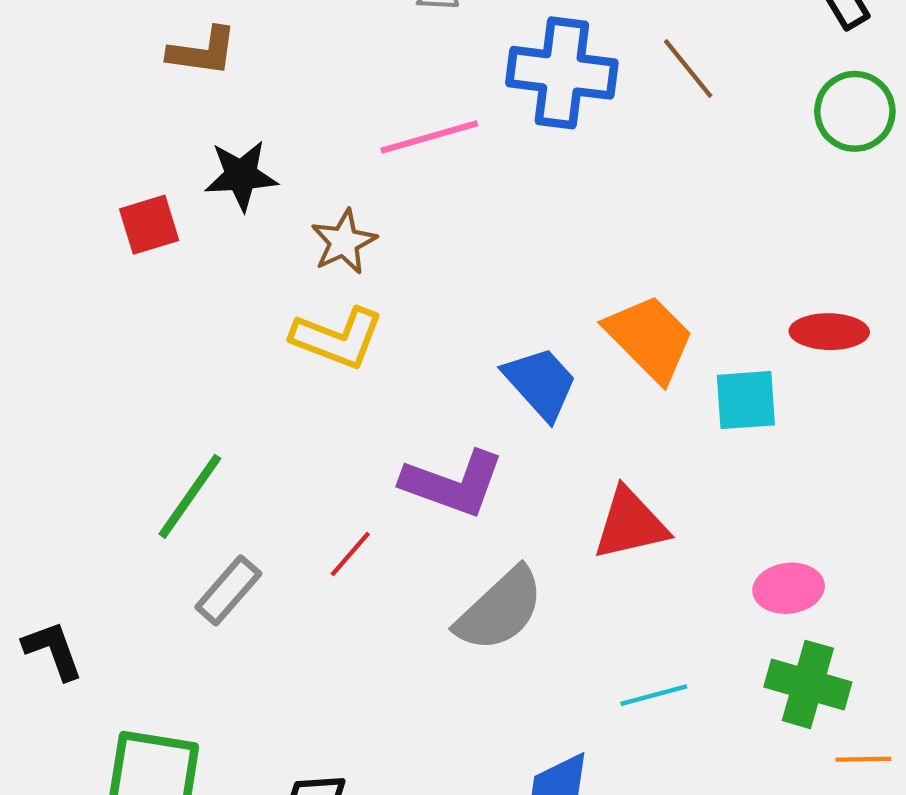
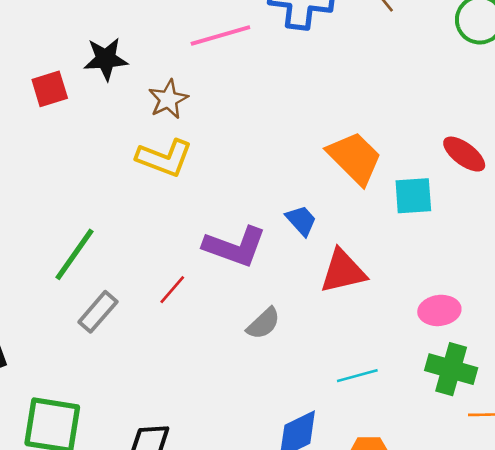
red ellipse: (829, 332) -> (464, 154), turned 36
blue trapezoid: (541, 383) -> (301, 221), moved, size x0.7
gray semicircle: (500, 610) -> (263, 323), size x0.6

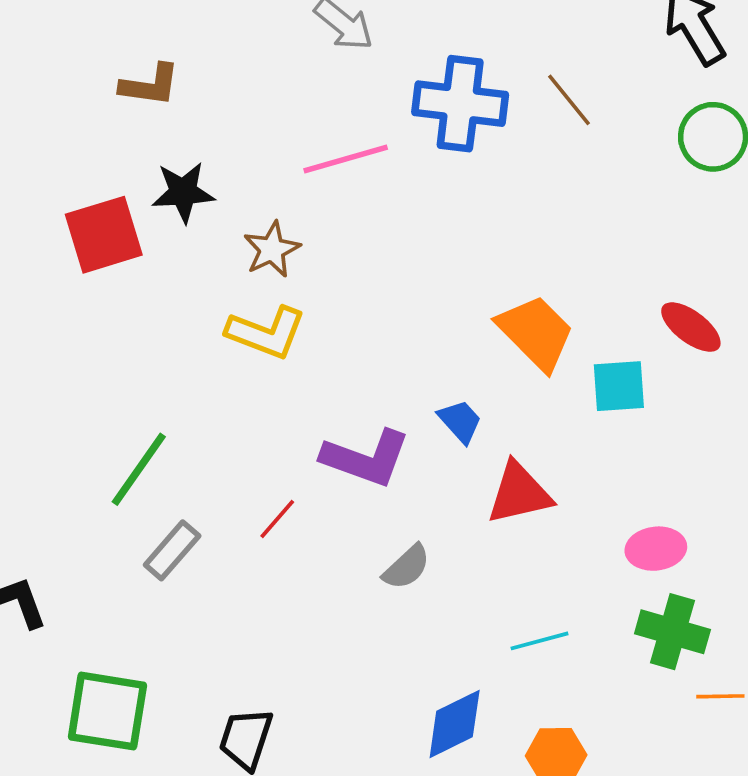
red square: (50, 89) -> (104, 235), size x1.5

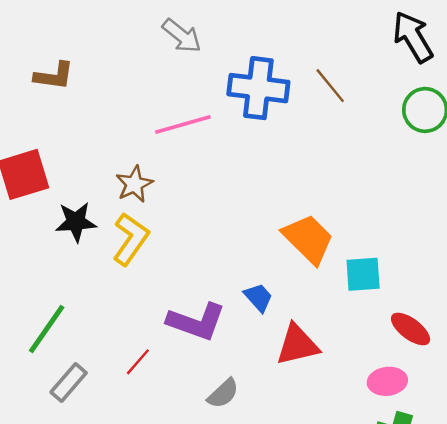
black star: (183, 192) -> (76, 222), moved
red ellipse: (691, 327) -> (410, 329), moved
yellow L-shape: (266, 333) -> (131, 239), turned -76

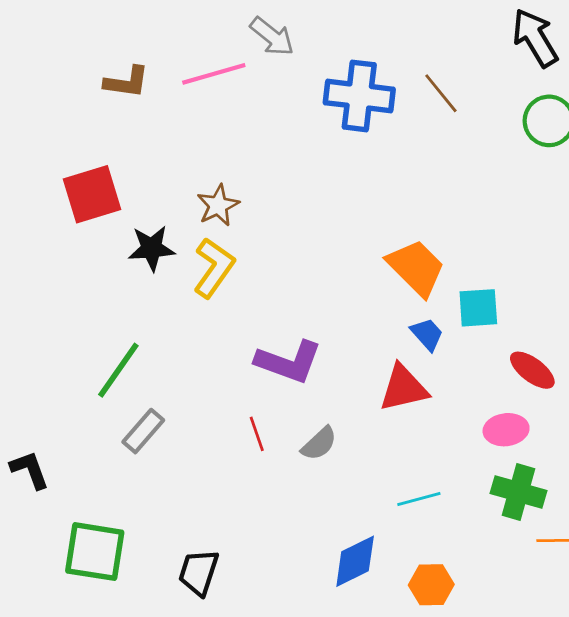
pink line: (183, 125) -> (214, 74), moved
blue trapezoid: (258, 297) -> (427, 334), moved
red line: (138, 362) -> (257, 434), moved, turned -60

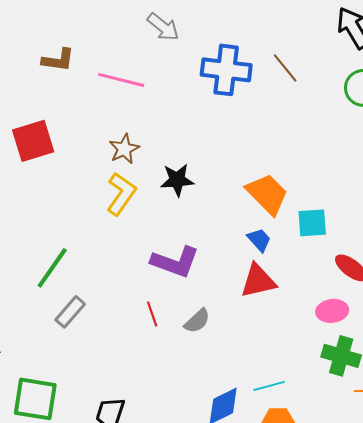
pink line: (214, 74) -> (121, 80), moved, turned 30
black star: (152, 248) -> (177, 180), moved
blue trapezoid: (427, 334) -> (259, 240), moved
cyan line: (419, 499) -> (269, 386), moved

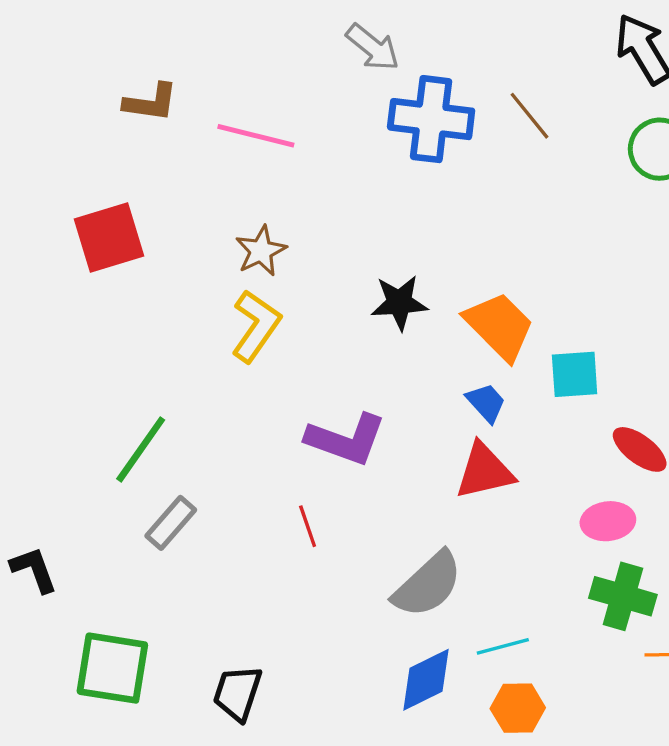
gray arrow: (163, 27) -> (373, 47), moved
black star: (177, 180) -> (399, 303), moved
gray semicircle: (197, 321) -> (428, 585), moved, size x1.6

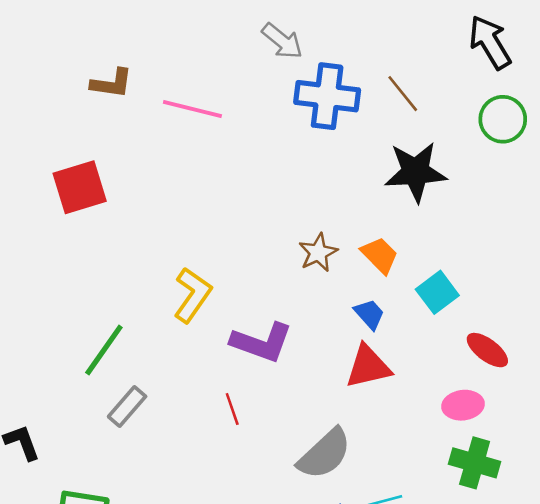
brown star: (261, 251) -> (318, 253), moved
black star: (399, 303) -> (416, 172), moved, size x1.4
yellow L-shape: (256, 326) -> (192, 295), moved
orange trapezoid: (499, 326) -> (380, 255), size x0.7
cyan square: (575, 374) -> (437, 292), turned -33

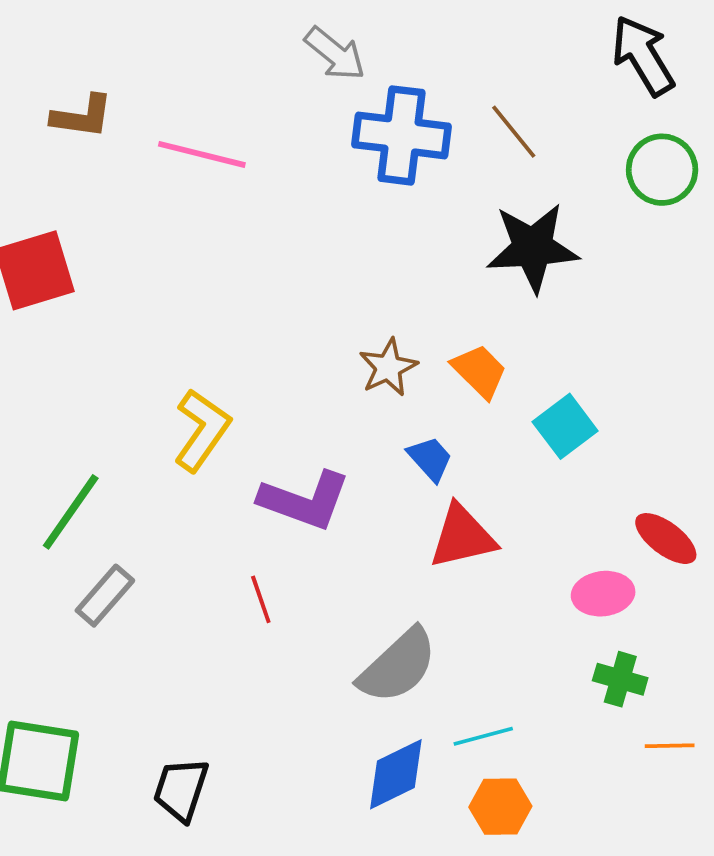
blue trapezoid: (369, 314) -> (430, 459), moved
red ellipse: (487, 350) -> (666, 539), moved
green cross: (475, 463) -> (620, 679), size x0.7

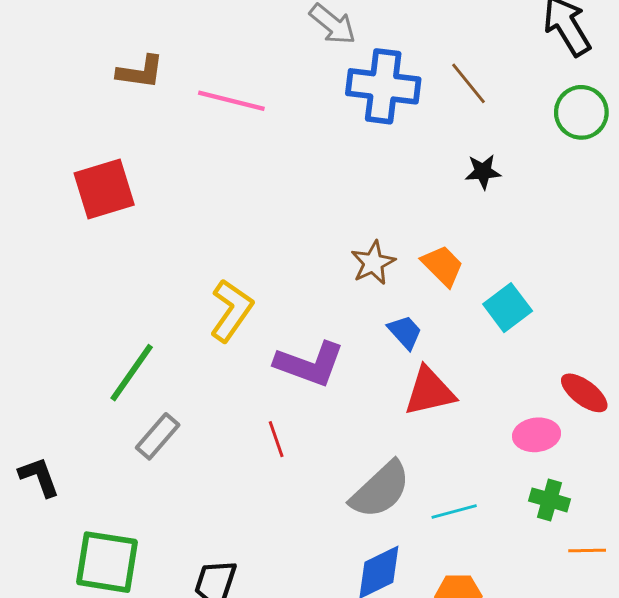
black star: (533, 248) -> (483, 172), size x0.5
cyan line: (483, 736) -> (454, 511), moved

